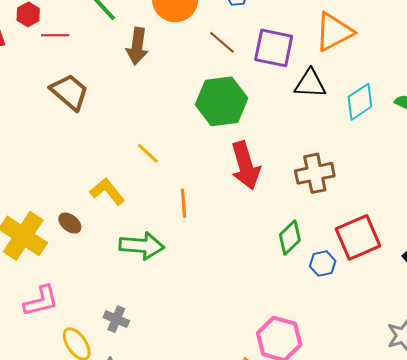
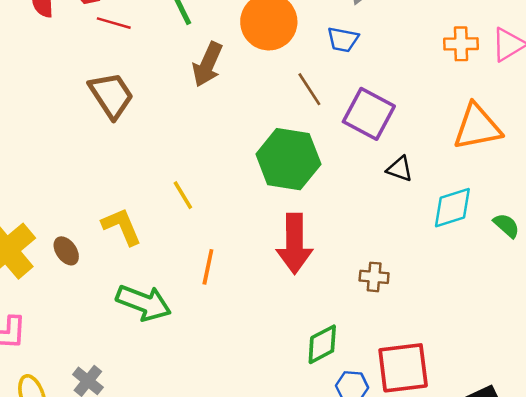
orange triangle: (334, 32) -> (477, 127), moved
black triangle: (310, 84) -> (400, 169), size x0.7
brown cross: (315, 173) -> (374, 277), size x0.6

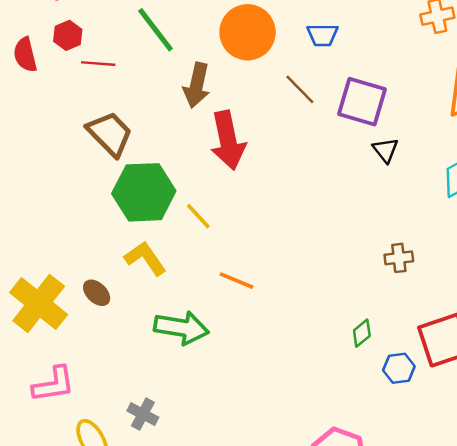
green hexagon: (288, 159) -> (144, 192), moved
black triangle: (400, 169) -> (385, 150), moved, turned 44
red arrow: (294, 244) -> (228, 140), moved
orange line: (208, 267) -> (236, 281), turned -68
green diamond: (322, 344) -> (362, 333), size x0.7

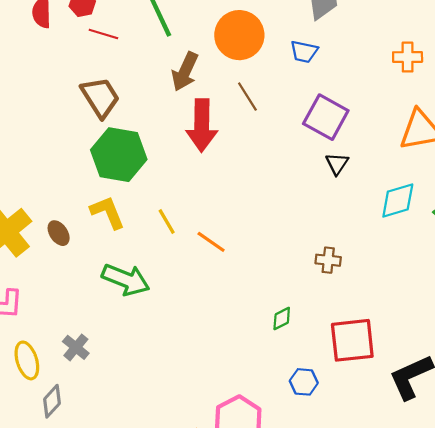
brown line: (300, 89) -> (247, 97), moved
yellow line: (198, 216) -> (167, 222), moved
orange line: (236, 281) -> (211, 242), moved
blue hexagon: (399, 368) -> (304, 382), moved

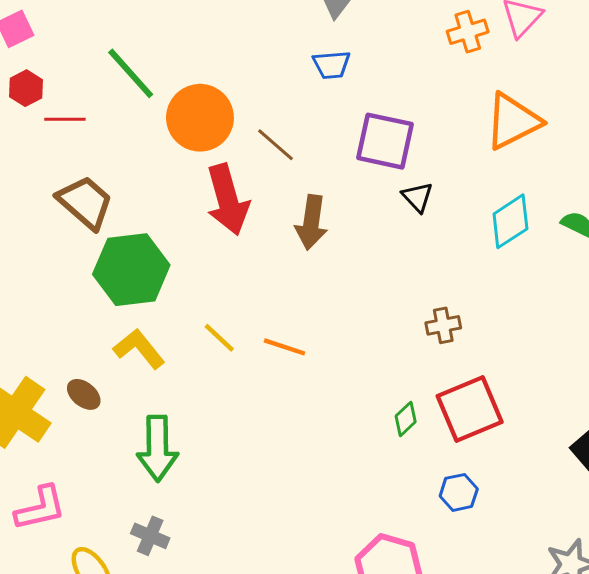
orange circle: (239, 35) -> (200, 118), moved
brown arrow: (185, 72) -> (311, 222), moved
green arrow: (126, 280) -> (158, 448), moved, turned 84
red square: (352, 340) -> (470, 409), moved

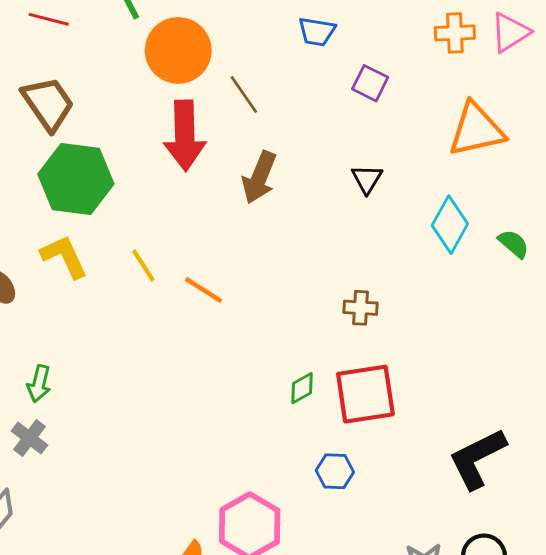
purple square: (385, 141) -> (370, 83), moved, size x0.6
cyan diamond: (510, 221) -> (450, 225), turned -42
green arrow: (158, 448) -> (39, 384), moved, size x0.6

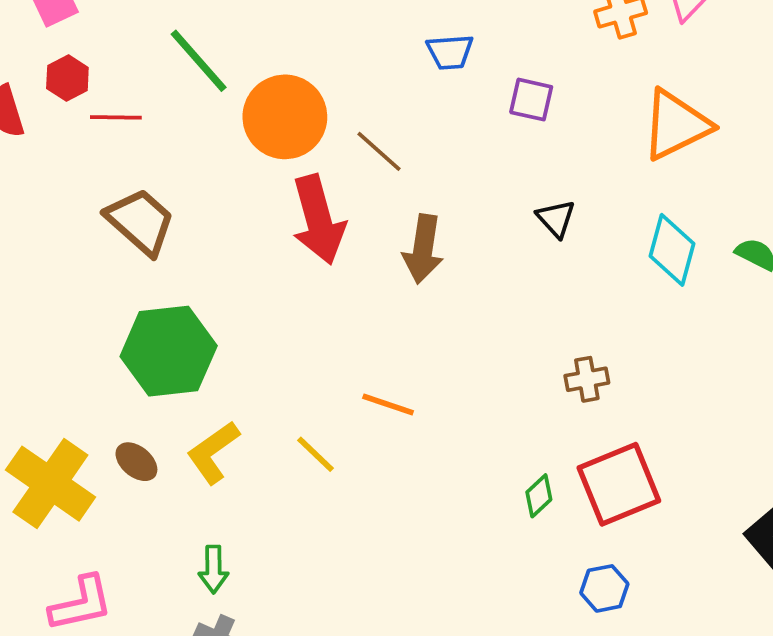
green hexagon: (76, 179) -> (169, 351), moved
yellow L-shape: (64, 256) -> (213, 452), moved, turned -87
yellow line: (143, 265) -> (315, 454), moved

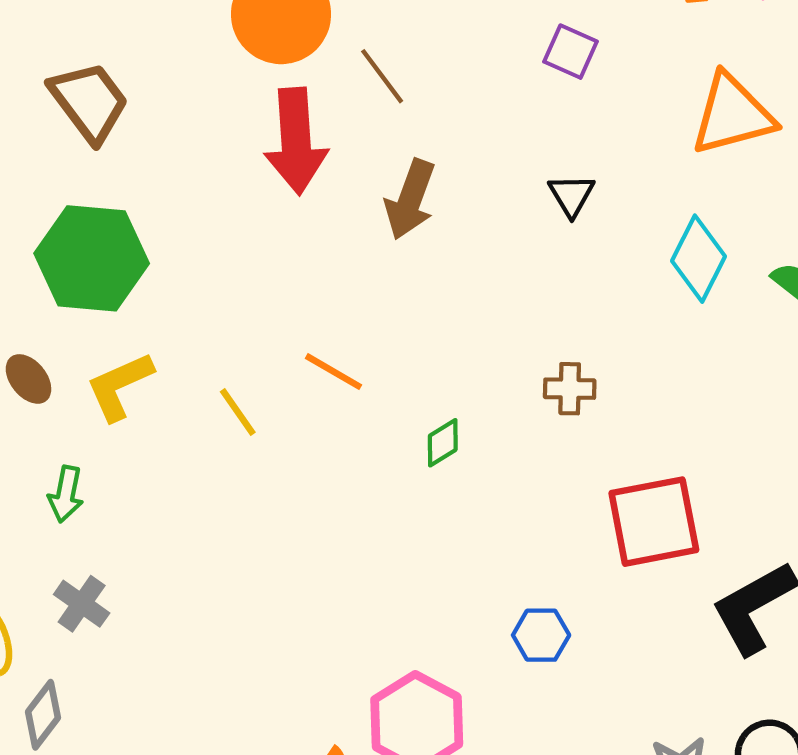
red square: (619, 484) -> (654, 522), moved
green diamond: (539, 496) -> (443, 443), moved
green arrow: (213, 569) -> (66, 494), moved

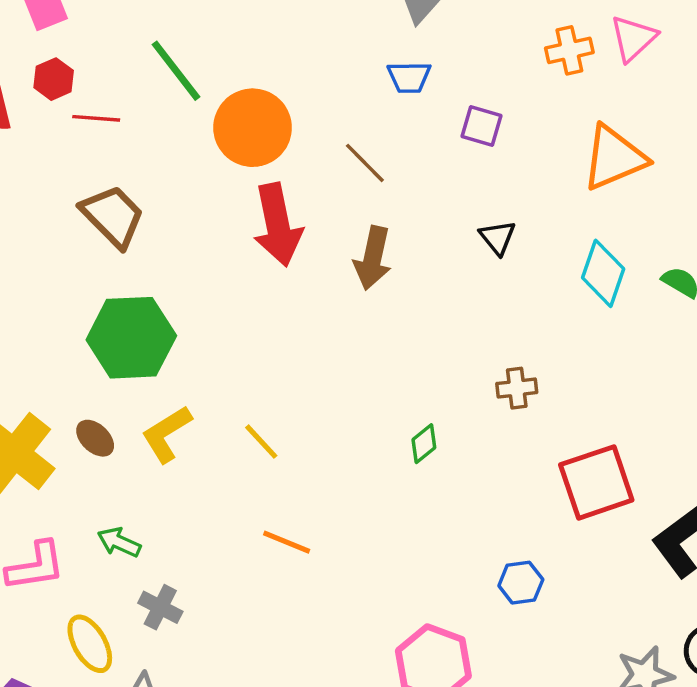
brown line: (382, 76) -> (365, 163), moved
orange line: (333, 372) -> (287, 542), moved
green arrow: (66, 494) -> (119, 542), moved, turned 111

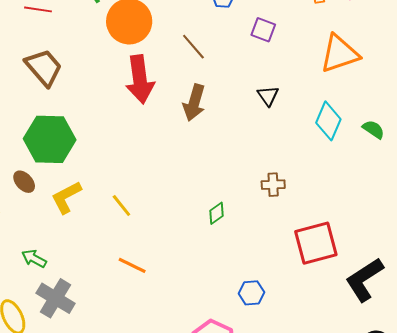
brown ellipse: (95, 438) -> (24, 182), moved
blue hexagon: (521, 583) -> (251, 293), moved
gray cross: (160, 607) -> (56, 298), size x1.5

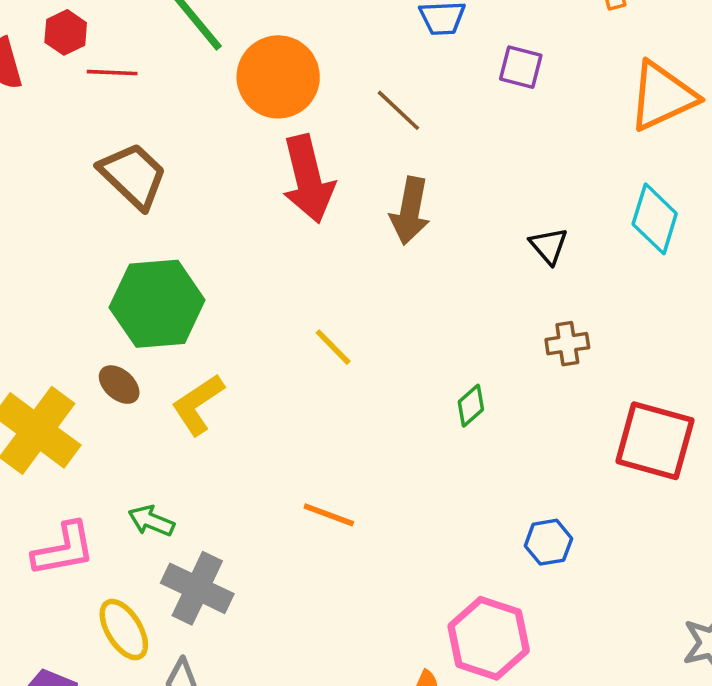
black triangle: (268, 96) -> (549, 246), moved
yellow line: (121, 205) -> (333, 347), moved
red square: (316, 243) -> (655, 441), turned 36

